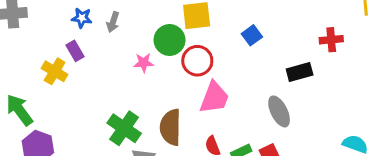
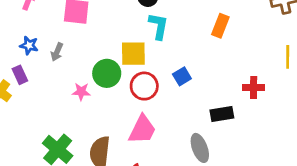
red circle: (197, 61) -> (144, 86), moved

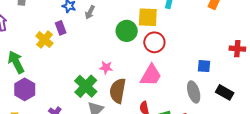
blue square: (182, 76) -> (204, 66), moved, turned 32
pink star: (81, 92) -> (106, 68), moved
black rectangle: (222, 114) -> (225, 92), moved, turned 36

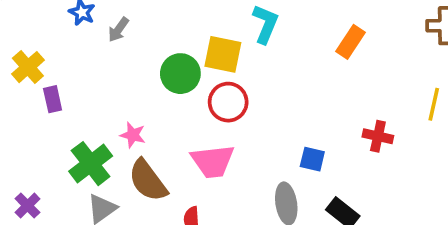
purple rectangle: (61, 28) -> (53, 99), moved
pink trapezoid: (151, 75) -> (213, 161), turned 45
brown semicircle: (118, 91) -> (148, 181), turned -55

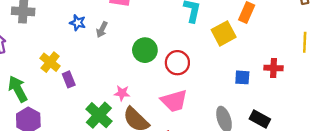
yellow square: (223, 54) -> (224, 33), moved, turned -30
blue square: (312, 159) -> (242, 77), moved

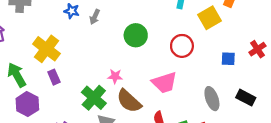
yellow cross: (50, 62) -> (46, 49), size x1.4
red circle: (177, 63) -> (182, 46), moved
red cross: (274, 68) -> (257, 49), turned -35
purple rectangle: (69, 79) -> (54, 77), moved

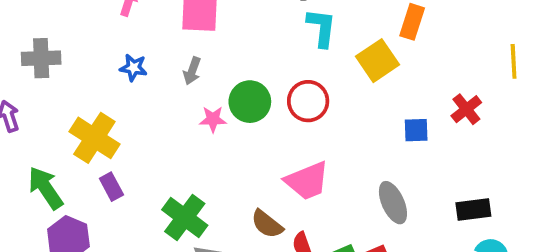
gray arrow: (95, 17) -> (192, 71), moved
red circle: (182, 46) -> (308, 101), moved
pink star: (115, 76) -> (213, 119), moved
black rectangle: (246, 98) -> (473, 209), moved, turned -30
brown semicircle: (129, 101) -> (267, 224), moved, size x0.7

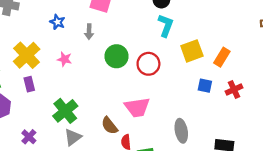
orange rectangle: (412, 22) -> (222, 57), moved
gray arrow: (192, 71) -> (89, 32), turned -32
pink star: (213, 119) -> (64, 59), moved
blue square: (416, 130) -> (205, 86), moved

